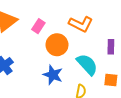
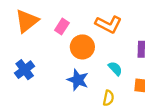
cyan semicircle: (87, 64) -> (115, 69), size x0.6

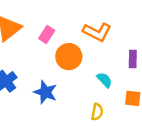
blue star: (78, 80) -> (45, 92), moved

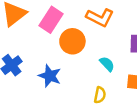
pink rectangle: (47, 34) -> (51, 20), size x1.5

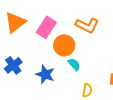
cyan semicircle: (107, 64) -> (74, 64), moved

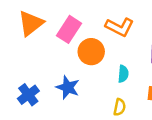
cyan semicircle: (74, 64) -> (123, 74), moved, turned 48
blue cross: (13, 65) -> (28, 95), moved

